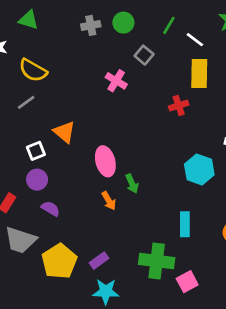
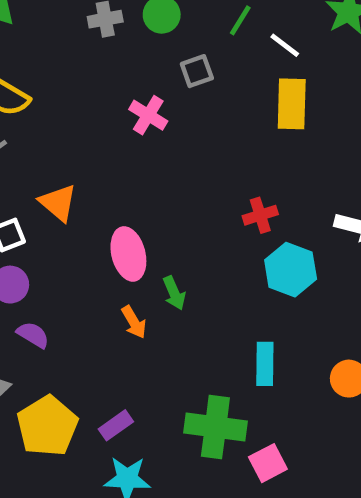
gray square: (144, 55) -> (197, 71), turned 30
red cross: (179, 106) -> (260, 215), moved

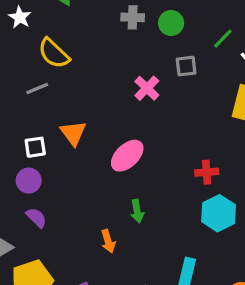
pink ellipse: (128, 254) -> (127, 156), moved, turned 48
orange arrow: (134, 322) -> (108, 241), moved

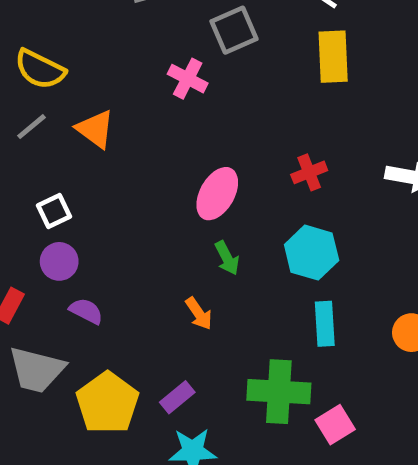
gray square: (186, 66) -> (234, 30), size x1.4
orange triangle: (73, 133) -> (95, 129), moved
pink ellipse: (127, 156) -> (217, 194), moved
cyan hexagon: (219, 213) -> (312, 253), moved

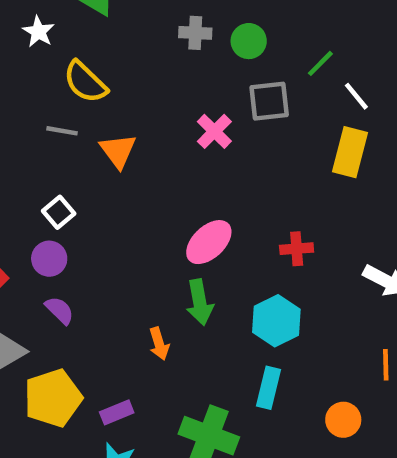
gray line: (31, 127) -> (62, 131), turned 32
white square: (54, 211) -> (59, 212), turned -32
green arrow: (227, 258) -> (200, 302), size x1.4

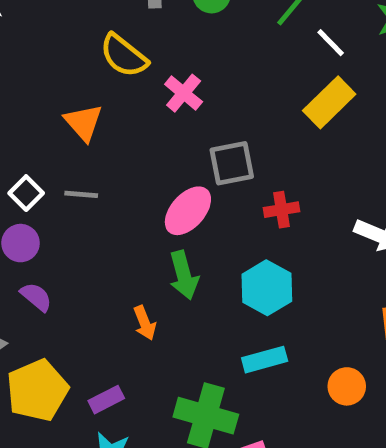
yellow semicircle: (85, 82) -> (124, 56), moved
gray square: (269, 101) -> (232, 163), moved
gray line: (62, 131) -> (81, 194), moved
yellow rectangle: (350, 152) -> (329, 102), turned 36
cyan rectangle: (268, 388) -> (265, 360), turned 66

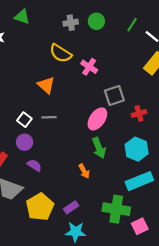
cyan rectangle: (265, 360) -> (139, 181), size x1.4

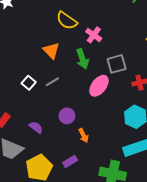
gray line: (49, 117) -> (52, 82), turned -32
purple circle: (25, 142) -> (67, 116), moved
green arrow: (99, 148) -> (82, 59), moved
purple rectangle: (71, 207) -> (70, 161), moved

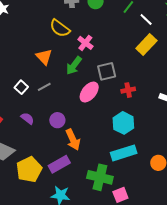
green arrow: (82, 59) -> (74, 66), turned 54
purple semicircle: (36, 127) -> (27, 118), moved
orange arrow: (84, 136) -> (73, 140), size x1.5
purple rectangle: (70, 161) -> (59, 164), size x1.5

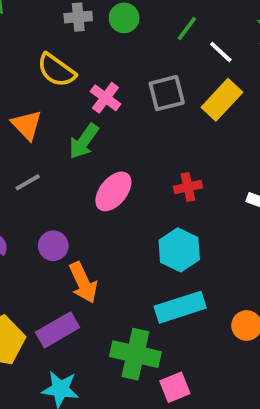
gray square: (107, 71) -> (167, 93), moved

